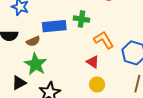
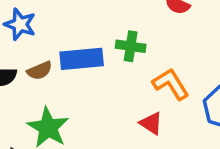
brown semicircle: (33, 41) -> (40, 71), moved

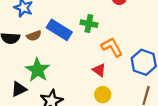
blue rectangle: (82, 59) -> (59, 30), turned 35

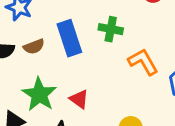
blue rectangle: (59, 30) -> (69, 38), turned 40
red triangle: (99, 70) -> (79, 99), moved

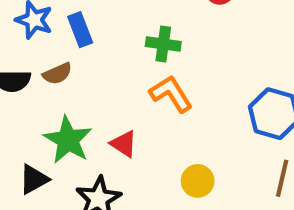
blue rectangle: (69, 38) -> (80, 30), moved, size x0.7
orange L-shape: (143, 62) -> (171, 94), moved

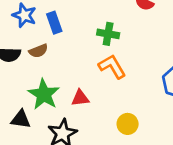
red triangle: (124, 144) -> (80, 98), turned -42
black triangle: (34, 179) -> (21, 119), turned 35

